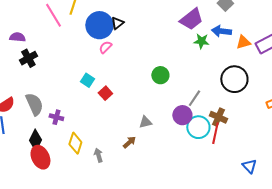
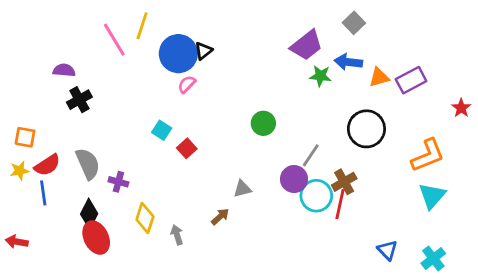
brown cross: (218, 117) -> (344, 182), turned 36

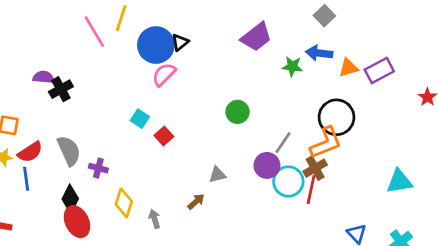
purple trapezoid: (307, 45) -> (256, 37), moved
purple semicircle: (64, 70) -> (44, 77), moved
pink semicircle: (187, 84) -> (164, 74), size x1.4
orange L-shape: (428, 155) -> (326, 143), moved
cyan triangle: (432, 196) -> (399, 181), turned 40

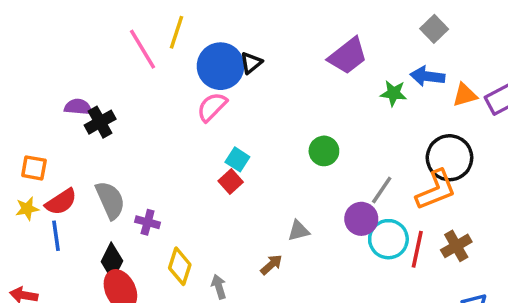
pink semicircle: (164, 74) -> (212, 107), moved
cyan square: (140, 119) -> (237, 159), moved
brown cross: (315, 168) -> (456, 246), moved

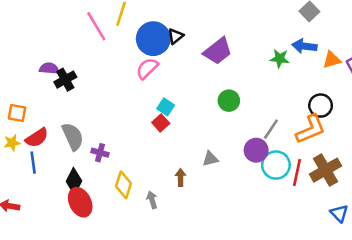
purple trapezoid: (348, 56) -> (218, 51), moved
black circle: (449, 158) -> (321, 106), size x0.7
brown cross: (456, 246) -> (325, 170), size x1.4
brown arrow: (271, 265) -> (181, 177), moved, turned -49

